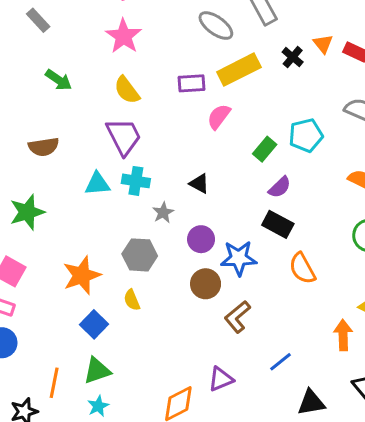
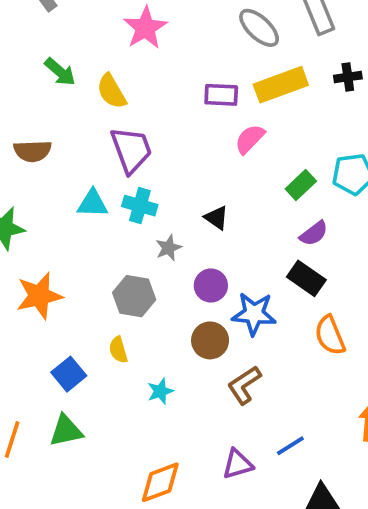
black cross: (293, 57) -> (348, 77), turned 35
yellow semicircle: (127, 90) -> (111, 91), moved
orange star: (82, 275) -> (39, 296), moved
purple triangle: (221, 379) -> (238, 464), moved
cyan star: (98, 406) -> (160, 391), moved

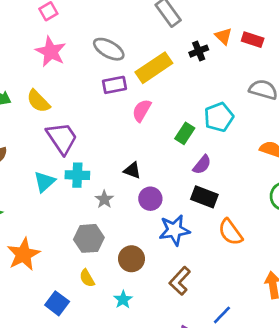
gray ellipse: (259, 28) -> (109, 49), moved
cyan triangle: (93, 204) -> (44, 182), turned -30
purple circle: (211, 286) -> (150, 199), moved
brown circle: (210, 340) -> (131, 259), moved

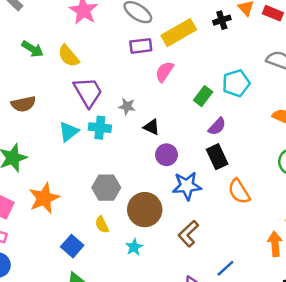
black rectangle: (204, 197) -> (217, 157), turned 40
gray star: (104, 199) -> (127, 106), moved, turned -30
brown circle: (131, 259) -> (145, 210), size x1.4

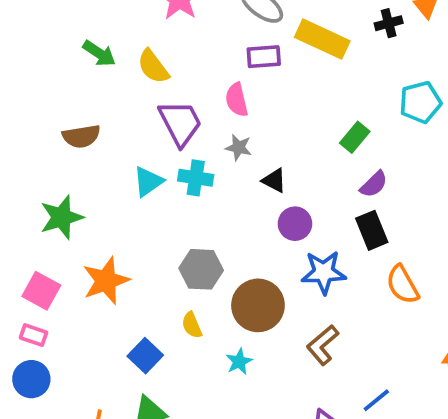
yellow rectangle: (179, 33) -> (322, 39), turned 52
pink semicircle: (164, 72) -> (237, 100), moved, turned -50
cyan pentagon: (236, 83) -> (420, 102), moved

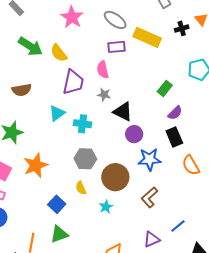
green arrow: (99, 53) -> (30, 46), size x1.4
purple trapezoid: (180, 123) -> (73, 82), turned 40
cyan cross: (196, 178) -> (83, 124), moved
black triangle: (274, 180) -> (123, 112), size x1.5

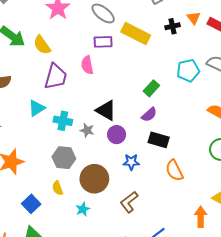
gray star: (104, 95) -> (87, 130), moved
purple semicircle: (175, 113) -> (149, 115), moved
black rectangle: (174, 137) -> (159, 140), turned -54
blue star: (149, 159) -> (131, 162), size x0.7

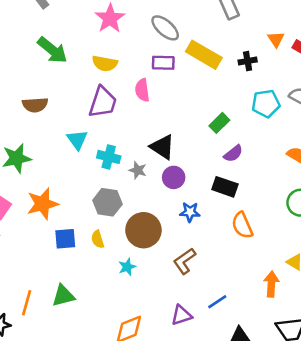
black cross: (173, 26) -> (248, 61), moved
yellow semicircle: (42, 45) -> (105, 63), moved, turned -48
cyan triangle: (37, 108) -> (77, 140), turned -36
purple semicircle: (149, 115) -> (233, 154), moved
blue square: (31, 204) -> (65, 239), moved, turned 36

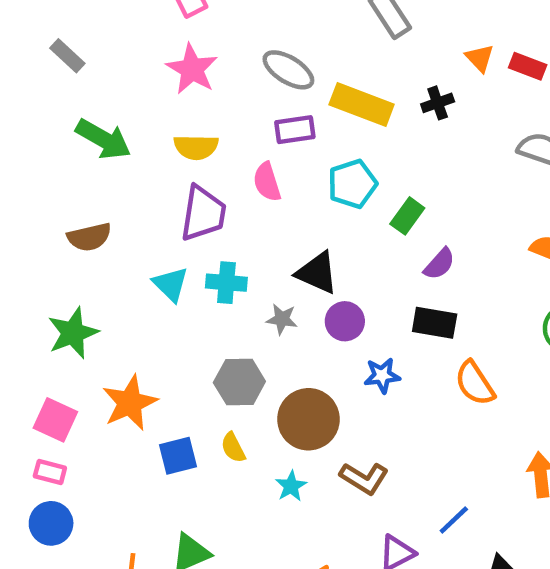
cyan pentagon: (266, 104) -> (352, 184), moved
cyan cross: (109, 157) -> (226, 283), moved
brown L-shape: (185, 261) -> (364, 478), moved, turned -104

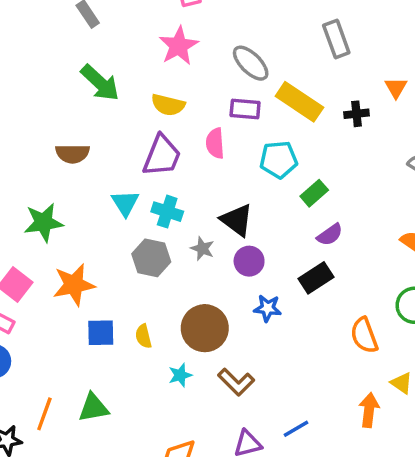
black rectangle: (435, 323) -> (316, 278), turned -56
gray hexagon: (239, 382) -> (151, 258), moved
orange semicircle: (475, 383) -> (364, 335), moved

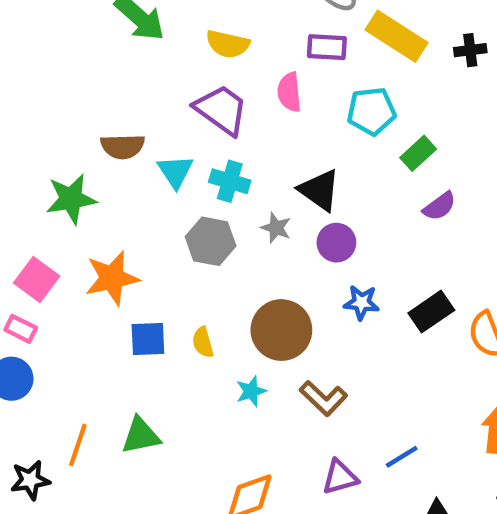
brown semicircle: (73, 154) -> (123, 146), moved
purple trapezoid: (162, 156) -> (221, 110), turned -75
black rectangle: (316, 278) -> (431, 312), moved

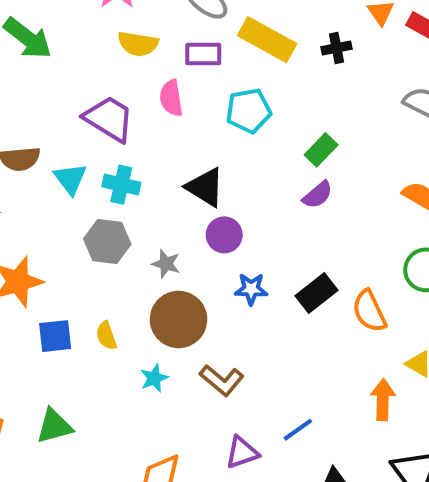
yellow semicircle: (228, 44) -> (138, 44), moved
green rectangle: (418, 153) -> (321, 150), moved
gray star: (276, 228) -> (166, 264), moved

